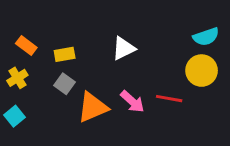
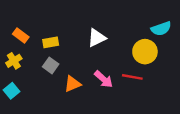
yellow circle: (202, 71) -> (145, 52), moved
orange triangle: (93, 107) -> (72, 84), size x0.7

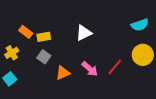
orange rectangle: (21, 36) -> (26, 32), moved
yellow circle: (145, 52) -> (143, 55), moved
red line: (132, 77) -> (115, 67), turned -60

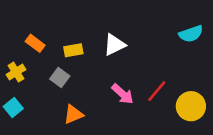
yellow rectangle: (44, 37) -> (73, 50), moved
yellow circle: (143, 55) -> (191, 106), moved
orange triangle: (63, 73) -> (73, 114), moved

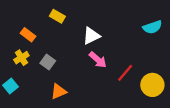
yellow rectangle: (73, 50) -> (57, 16), moved, turned 40
yellow cross: (16, 72) -> (21, 58), moved
pink arrow: (123, 94) -> (98, 60), moved

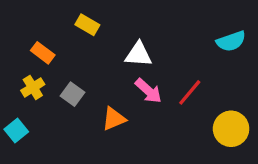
white triangle: (91, 36) -> (139, 54), turned 30
red line: (125, 73) -> (190, 92), moved
orange triangle: (59, 91) -> (114, 119), moved

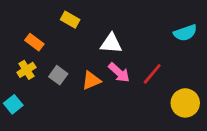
orange triangle: (114, 119) -> (91, 80), moved

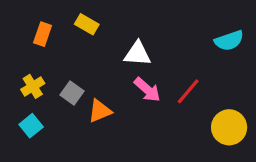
orange rectangle: (34, 42) -> (43, 34), moved, turned 72
orange triangle: (91, 80) -> (100, 111), moved
cyan square: (13, 104) -> (31, 126), moved

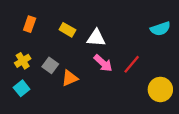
yellow rectangle: (87, 24) -> (67, 30), moved

